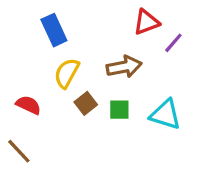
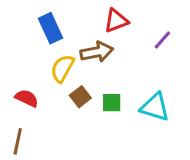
red triangle: (146, 22) -> (116, 21), moved
brown arrow: (124, 67) -> (97, 52), moved
brown line: (19, 151) -> (18, 141), turned 55

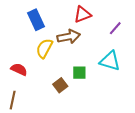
brown square: (80, 97) -> (60, 85), moved
cyan triangle: (155, 107) -> (110, 61), moved

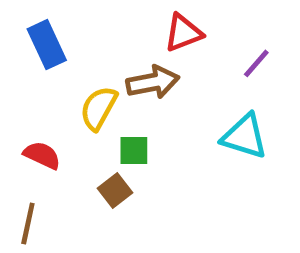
blue rectangle: (36, 20) -> (47, 45), moved
green square: (79, 73) -> (134, 151), moved
brown square: (60, 85) -> (115, 191), moved

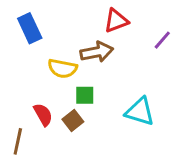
yellow semicircle: (99, 108) -> (62, 68), turned -108
cyan triangle: (245, 136) -> (140, 112), moved
red semicircle: (42, 155) -> (43, 115), moved, turned 35

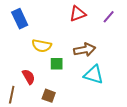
purple line: (162, 40) -> (109, 17), moved
brown arrow: (97, 52) -> (85, 50), moved
brown square: (73, 121) -> (49, 96), moved, turned -32

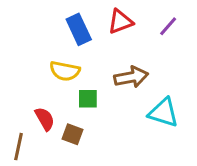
blue rectangle: (20, 19) -> (79, 29), moved
cyan triangle: (94, 75) -> (164, 113), moved
brown square: (49, 96) -> (73, 134), moved

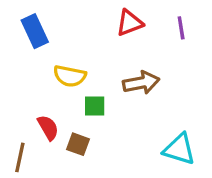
purple line: (168, 26) -> (181, 28), turned -50
blue rectangle: (79, 29) -> (35, 31), moved
cyan triangle: (164, 113) -> (179, 149), moved

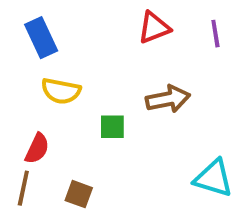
yellow semicircle: (70, 76) -> (61, 91), moved
red semicircle: (48, 128) -> (37, 149), moved, turned 55
brown square: (78, 144) -> (79, 194), moved

